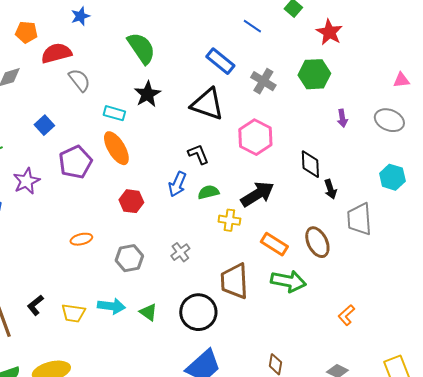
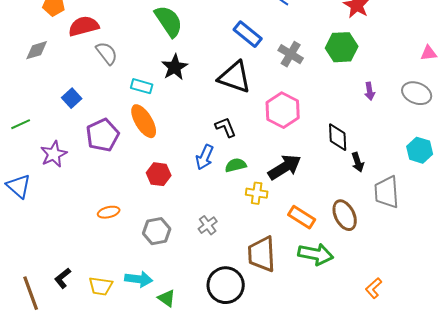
green triangle: (148, 312) -> (167, 298), moved

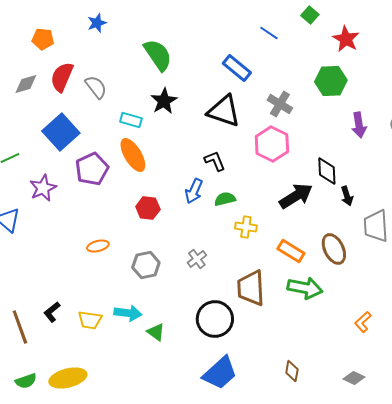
red semicircle: (84, 26) -> (62, 77), moved, turned -52
gray cross: (291, 54) -> (280, 104), moved
purple arrow: (370, 91) -> (359, 125), size x1.4
blue square: (72, 98) -> (61, 132), size x1.8
black arrow: (285, 167) -> (296, 196), moved

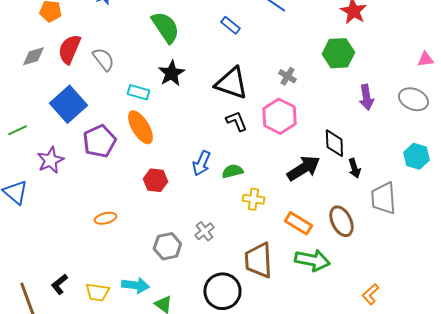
blue rectangle: (237, 68) -> (230, 25), moved, size x0.7
gray cross: (280, 104) -> (287, 76), size x0.7
black L-shape: (215, 161) -> (236, 121), moved
gray hexagon: (146, 265) -> (167, 246), moved

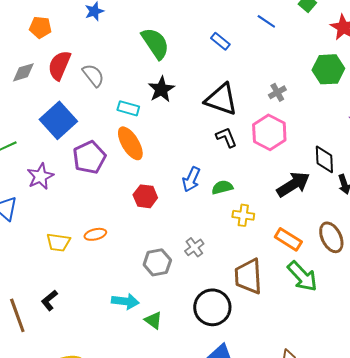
gray cross: (287, 76) -> (277, 92), turned 30
green arrow: (312, 260) -> (302, 276), turned 36
yellow trapezoid: (97, 292) -> (58, 242), moved

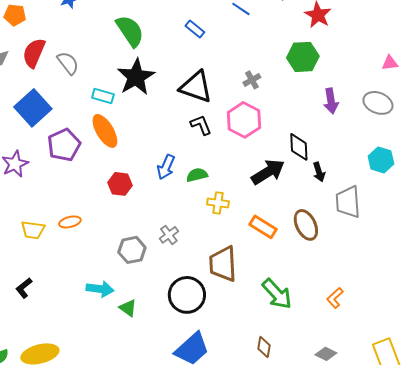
black star: (161, 89) -> (136, 77), size x1.4
green arrow: (302, 276) -> (277, 294), moved

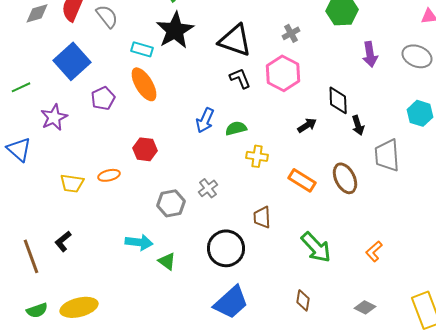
purple pentagon: (64, 145) -> (103, 98), size x0.7
black arrow: (268, 172) -> (307, 125), size x0.6
red hexagon: (120, 184) -> (145, 149), moved
brown trapezoid: (223, 264) -> (262, 217), size x0.6

